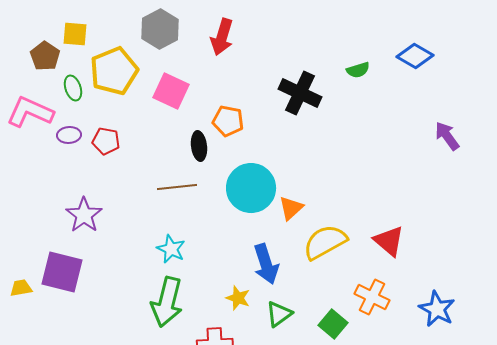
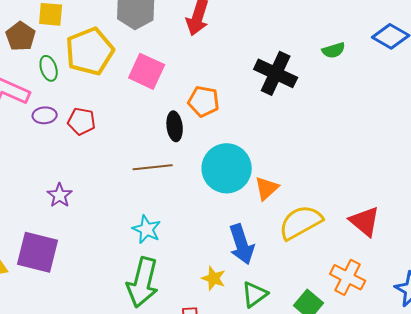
purple star: (84, 215) -> (60, 195), size x0.7

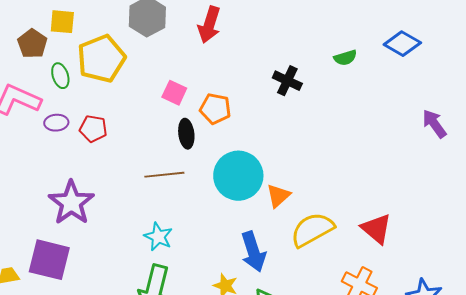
pink square: (147, 71) -> (174, 93), moved, size x0.7
black cross: (276, 73) -> (287, 81), size x0.7
purple star: (60, 195) -> (71, 203), size x1.8

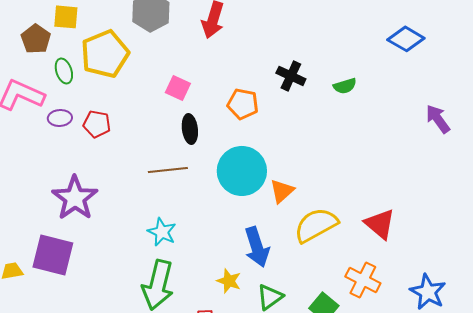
green semicircle: (345, 58) -> (345, 86), moved
orange pentagon: (215, 109) -> (243, 104), moved

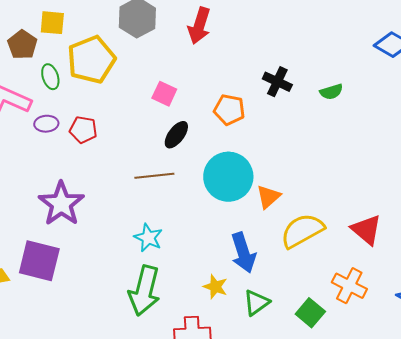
black ellipse: (190, 129) -> (176, 135), turned 44

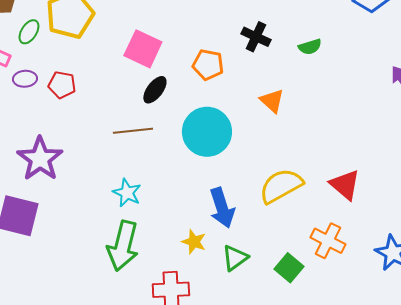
green ellipse: (50, 77) -> (29, 32), turned 50
pink square: (164, 94) -> (143, 49), size x1.5
orange triangle: (268, 197) -> (272, 101), moved, turned -36

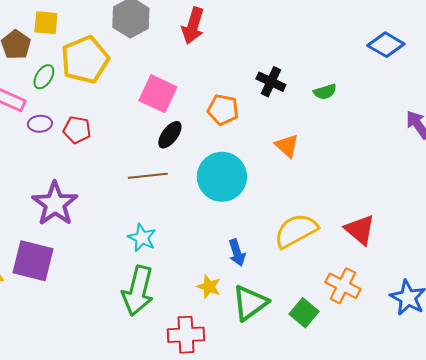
blue arrow: (222, 208) -> (237, 253), size x0.7
green triangle: (235, 258) -> (250, 303), size x1.4

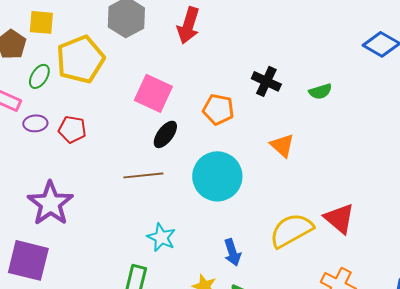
red triangle: (360, 230) -> (339, 218), moved
cyan star: (142, 238) -> (161, 237), moved

